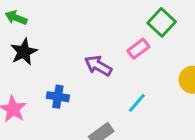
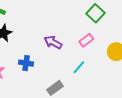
pink rectangle: (138, 49) -> (86, 40), moved

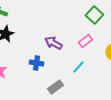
blue cross: (26, 63) -> (36, 63), moved

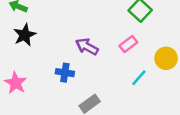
cyan line: (78, 67) -> (139, 78), moved

